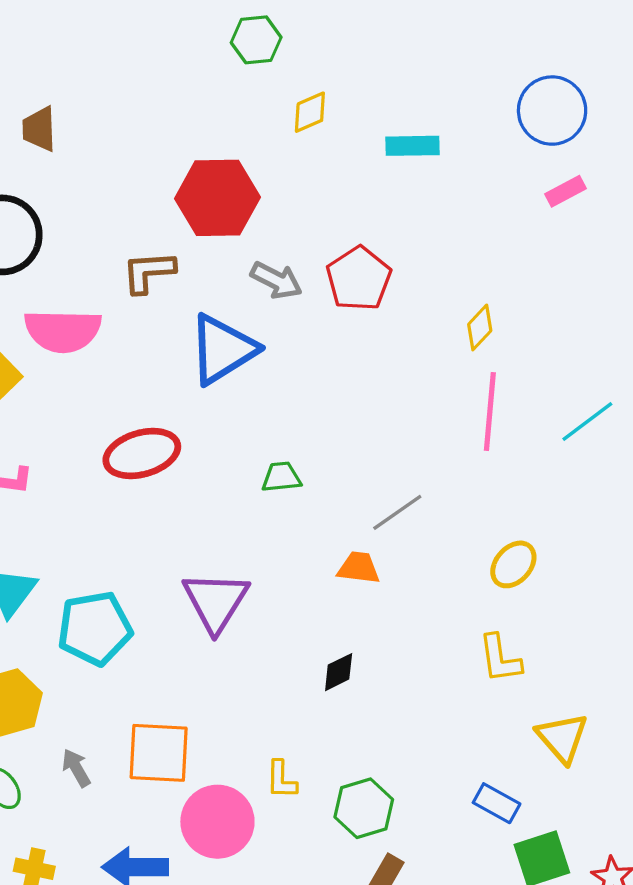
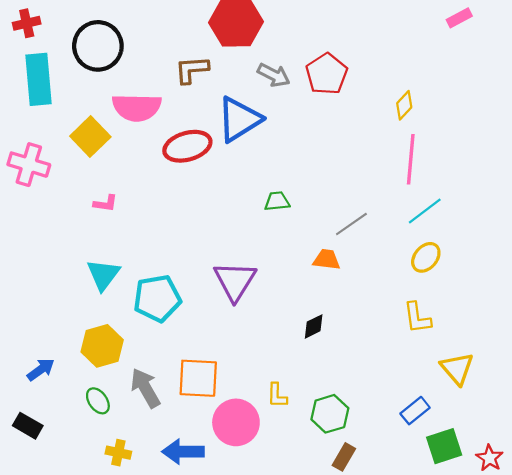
cyan line: (587, 422) -> (425, 211), moved
red ellipse: (142, 453) -> (187, 146), moved
gray arrow: (76, 768) -> (145, 388), size x1.6
blue rectangle: (497, 803) -> (415, 411), turned -68

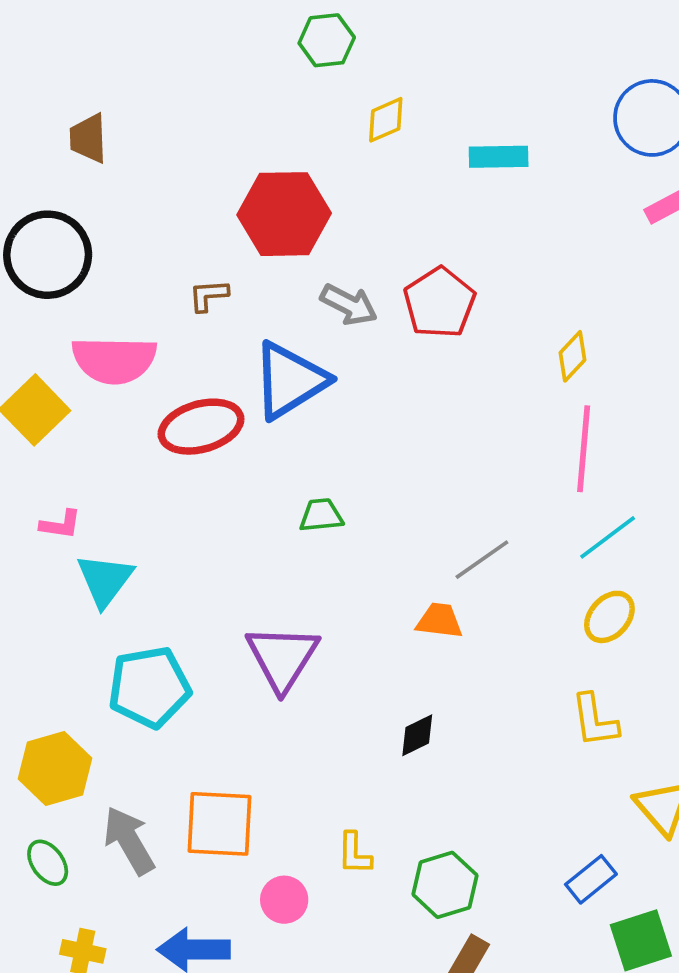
brown L-shape: (192, 70) -> (208, 295), size x0.7
green trapezoid: (277, 201) -> (321, 515), moved
cyan triangle: (103, 275) -> (105, 580), moved
pink circle: (236, 422) -> (284, 900), size x0.6

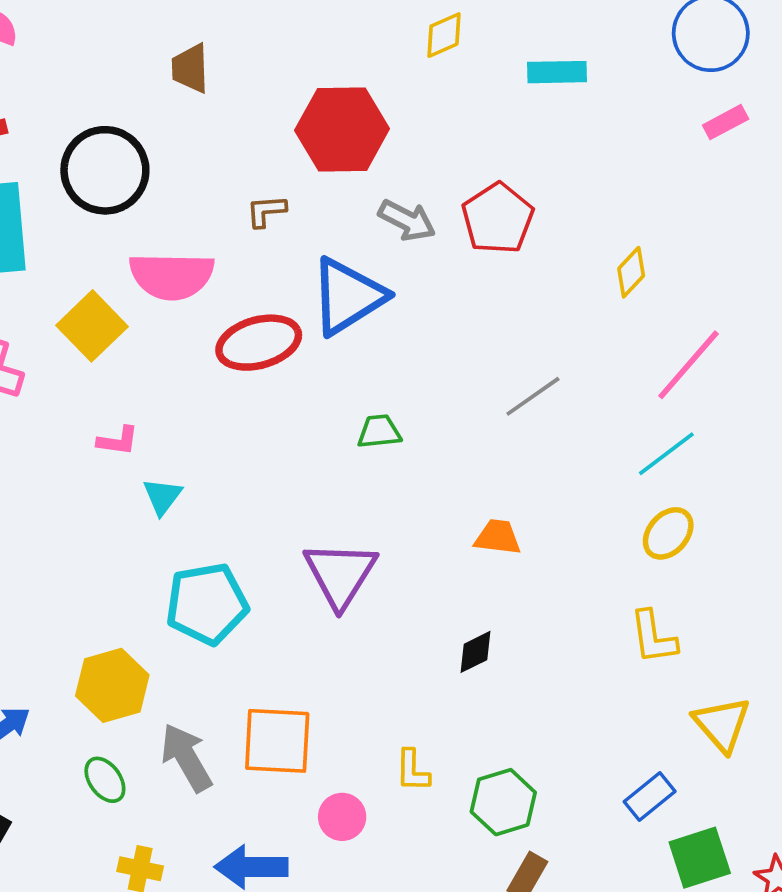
brown trapezoid: (88, 138) -> (190, 68), moved
pink line: (584, 449) -> (689, 365), moved, turned 36
gray line: (482, 560) -> (533, 396), moved
cyan triangle: (105, 580) -> (162, 496), size x0.7

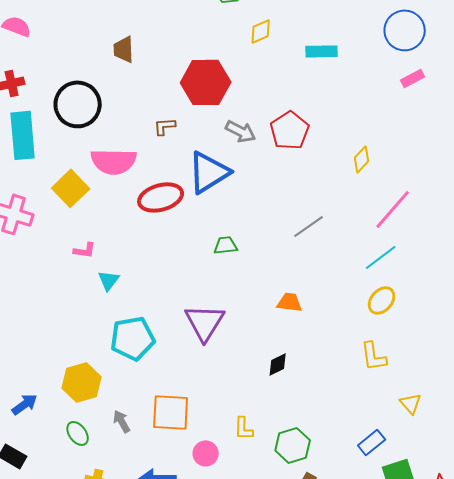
yellow triangle: (722, 724) -> (411, 403), size x0.7
gray arrow: (186, 758) -> (122, 421), size x0.6

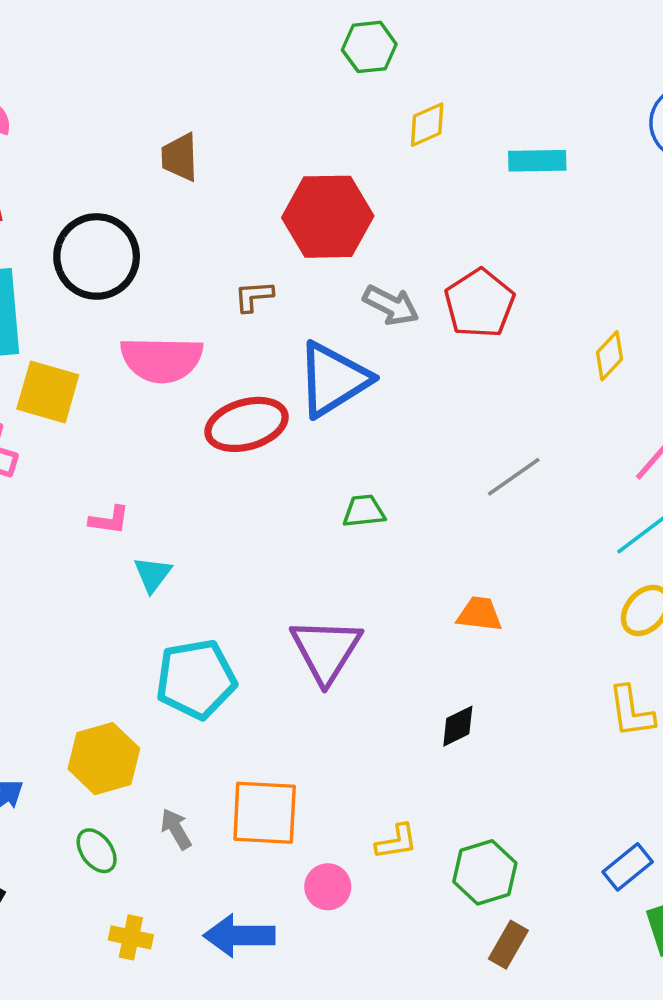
yellow square: (71, 188) -> (48, 392), moved, turned -30
yellow L-shape: (244, 428) -> (396, 842), turned -100

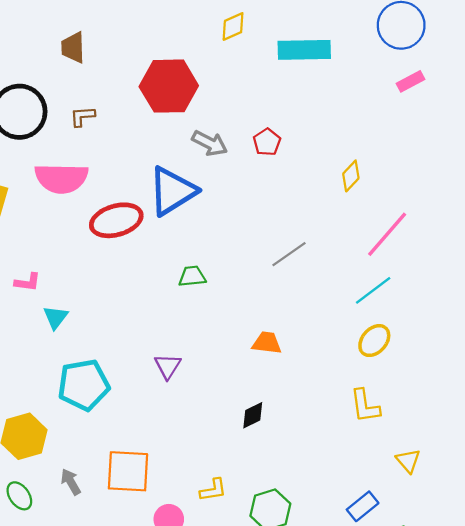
cyan rectangle: (537, 161) -> (304, 50), size x1.4
brown L-shape: (254, 296) -> (82, 116), moved
red pentagon: (479, 303) -> (267, 142), size x0.6
purple triangle: (326, 650) -> (168, 366), size x0.6

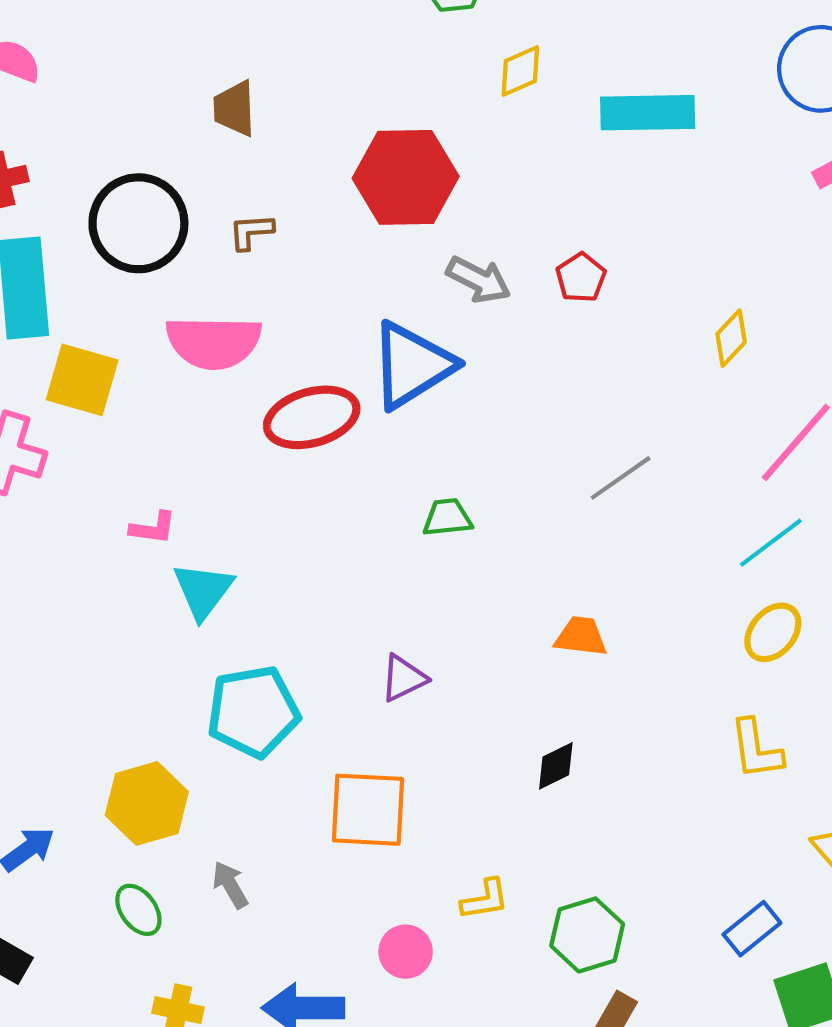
cyan triangle: (56, 317) -> (203, 591), size x1.4
purple triangle: (168, 366) -> (403, 678), turned 32
orange square: (128, 471) -> (368, 810), moved

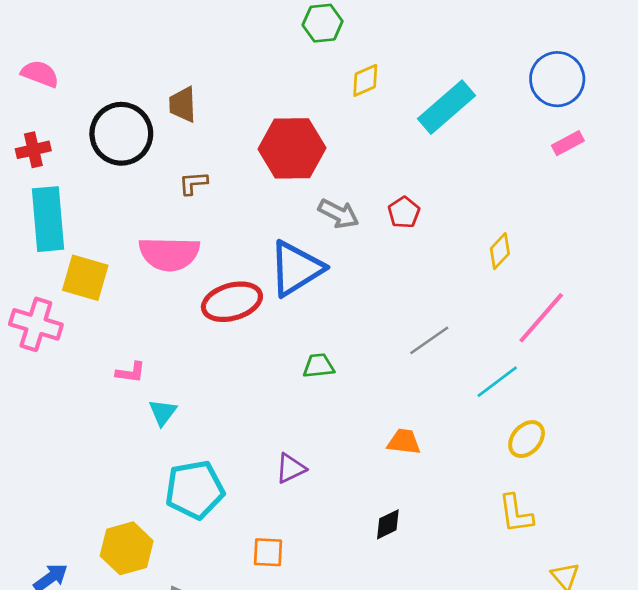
cyan rectangle: (648, 113) -> (447, 107), turned -40
black circle: (138, 223) -> (121, 134), moved
cyan line: (771, 543) -> (497, 382), moved
cyan triangle: (203, 591) -> (163, 412), size x0.7
orange square: (368, 810) -> (268, 552), size x0.6

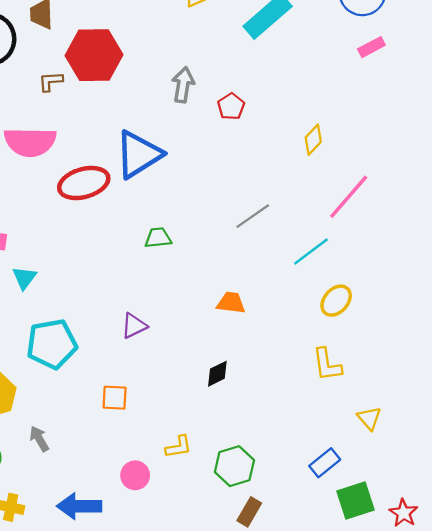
red hexagon: (292, 148) -> (94, 55), moved
gray arrow: (339, 214) -> (183, 85), moved, turned -108

